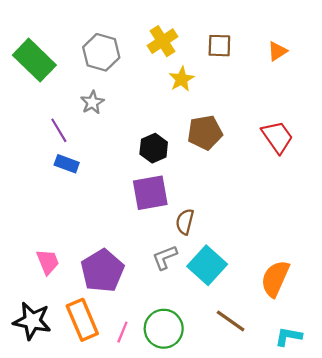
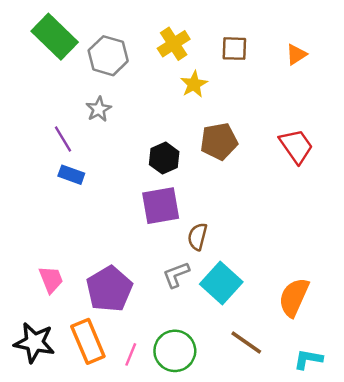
green rectangle: (34, 60) -> (55, 37), moved

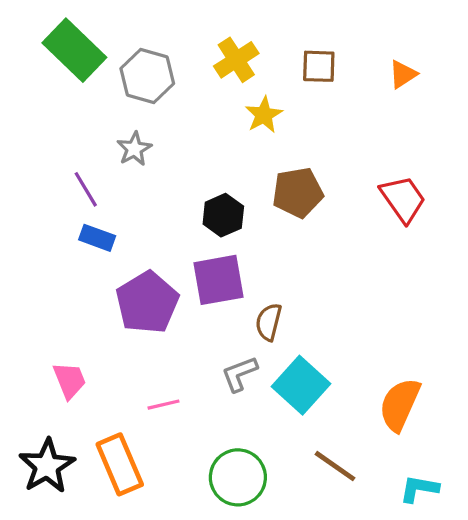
purple pentagon: (109, 289) -> (147, 303), moved
black star: (34, 343) -> (47, 466), turned 30
pink line: (131, 354) -> (163, 405), moved, turned 55

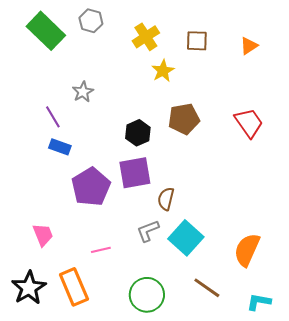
gray hexagon: (147, 76) -> (91, 21), moved, size x0.7

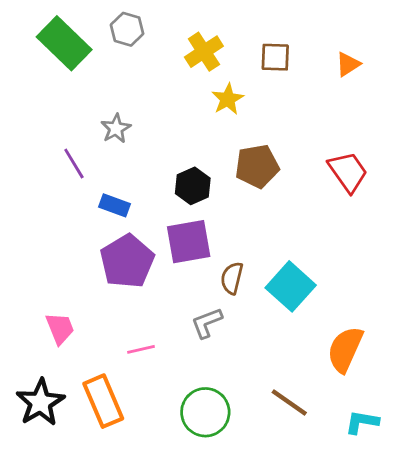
blue rectangle: (60, 147) -> (114, 205), moved
cyan square: (186, 238) -> (291, 286), moved

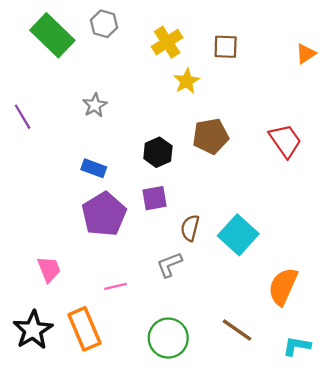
orange triangle: (348, 64) -> (306, 54), moved
purple line: (74, 163) -> (23, 117), moved
purple square: (189, 242) -> (154, 198), size x0.7

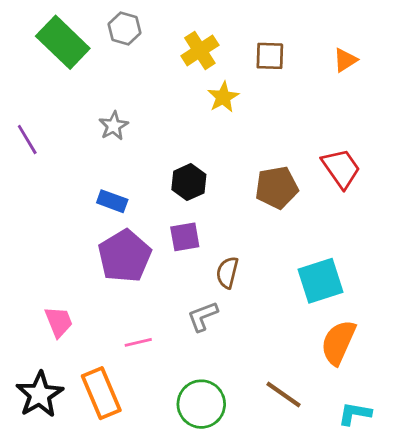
orange triangle: (306, 54) -> (345, 60), moved
brown pentagon: (211, 136) -> (277, 188), moved
cyan square: (238, 235) -> (321, 281), moved, turned 30

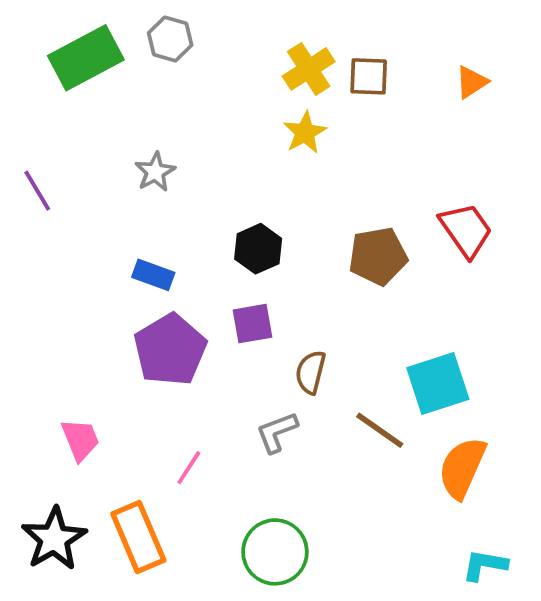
green rectangle: (63, 42) -> (86, 58), turned -72
yellow cross: (200, 50) -> (309, 69), moved
pink line: (138, 342) -> (189, 468), turned -44
brown line: (284, 395) -> (380, 430), moved

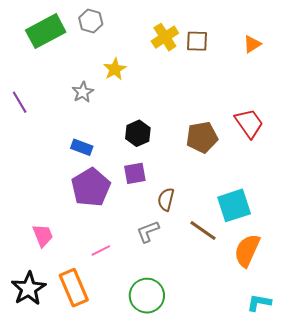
yellow star: (305, 133) -> (115, 69), moved
pink line: (189, 468) -> (101, 250), turned 30

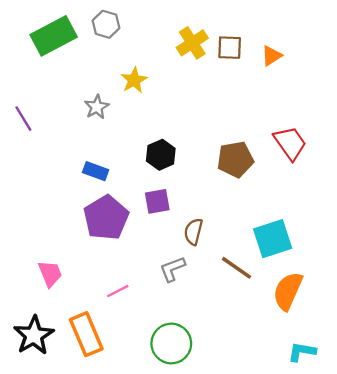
orange triangle: (252, 44) -> (271, 56), moved

